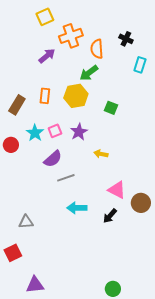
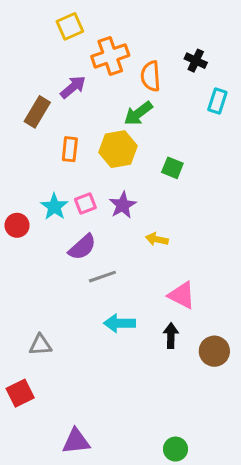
brown rectangle: (17, 105) -> (37, 112), moved
brown circle: (141, 203) -> (214, 351), moved
black arrow: (110, 216) -> (171, 336), turned 140
purple triangle: (35, 285) -> (76, 441), moved

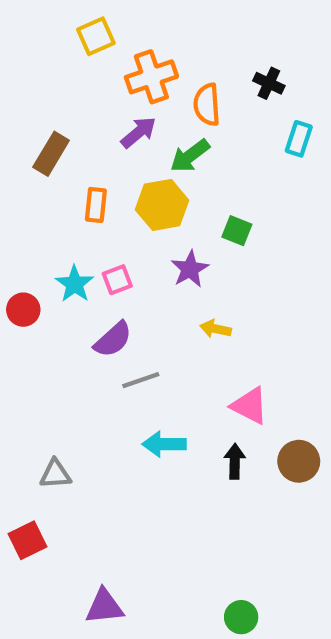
purple arrow: (73, 87) -> (139, 132), moved
purple star: (123, 205) -> (190, 269), moved
brown circle: (214, 351) -> (299, 461), moved

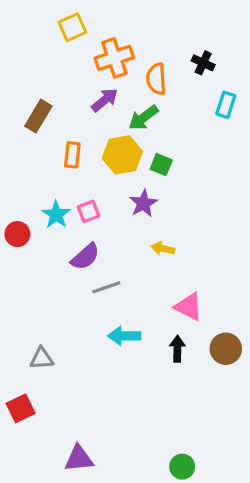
green square: (237, 231) -> (161, 165), moved

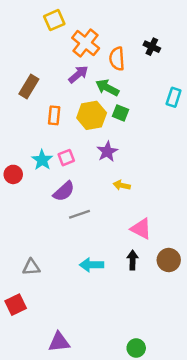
orange cross: (114, 58) -> (86, 43), turned -32
cyan rectangle: (226, 105) -> (174, 97), moved
green arrow: (143, 118) -> (107, 88), turned 65
green square: (161, 165) -> (121, 113), moved
cyan arrow: (124, 336) -> (92, 265), moved

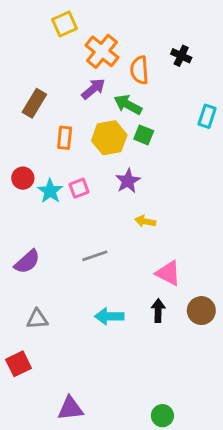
red circle: (13, 174) -> (23, 178), moved
purple semicircle: (64, 191) -> (27, 262), moved

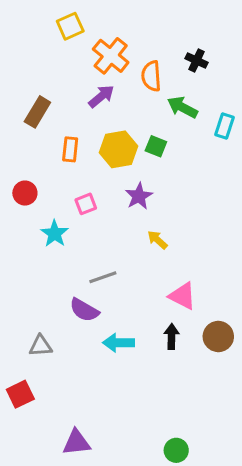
green arrow: (128, 105) -> (182, 107), moved
cyan star: (50, 191) -> (55, 234), moved
yellow arrow: (145, 221) -> (157, 240), turned 30
purple semicircle: (27, 262) -> (84, 310), moved, turned 72

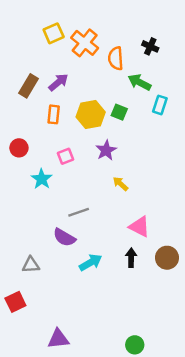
yellow square: (70, 26) -> (54, 33), moved
purple arrow: (101, 96) -> (58, 82), moved
cyan rectangle: (225, 126) -> (160, 105), moved
cyan arrow: (119, 343) -> (91, 262), turned 150

